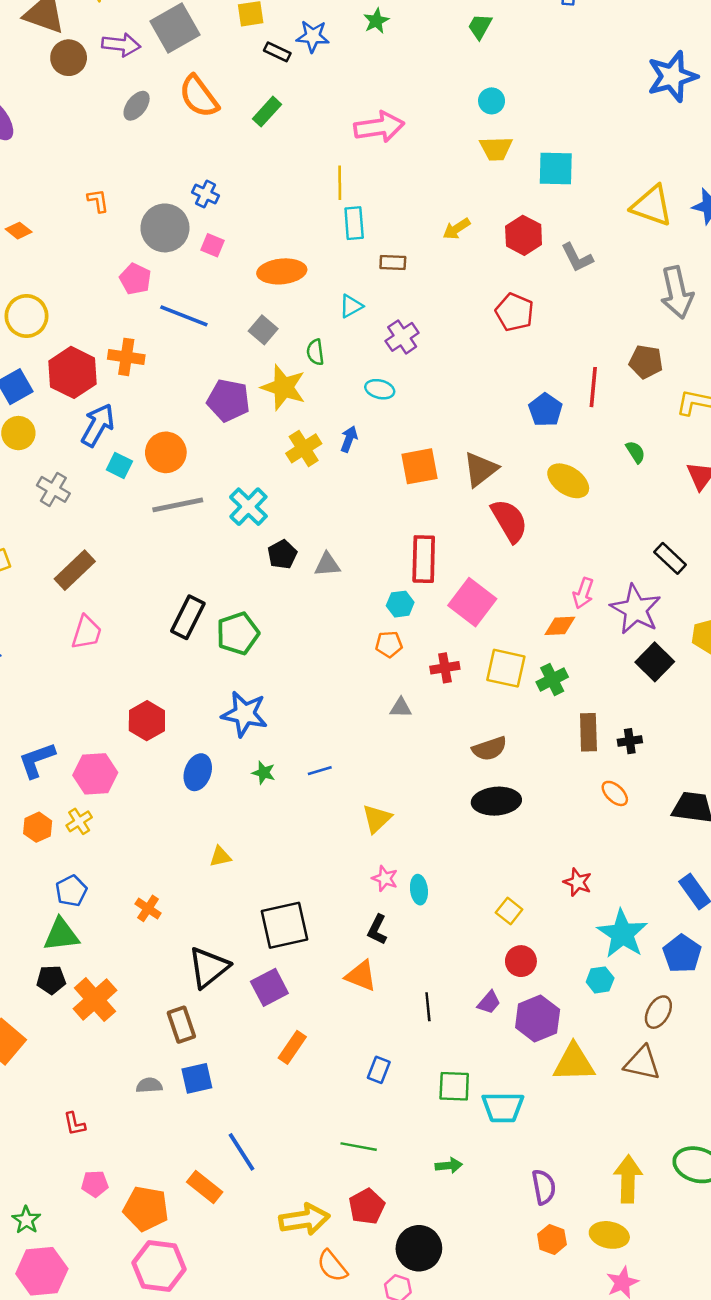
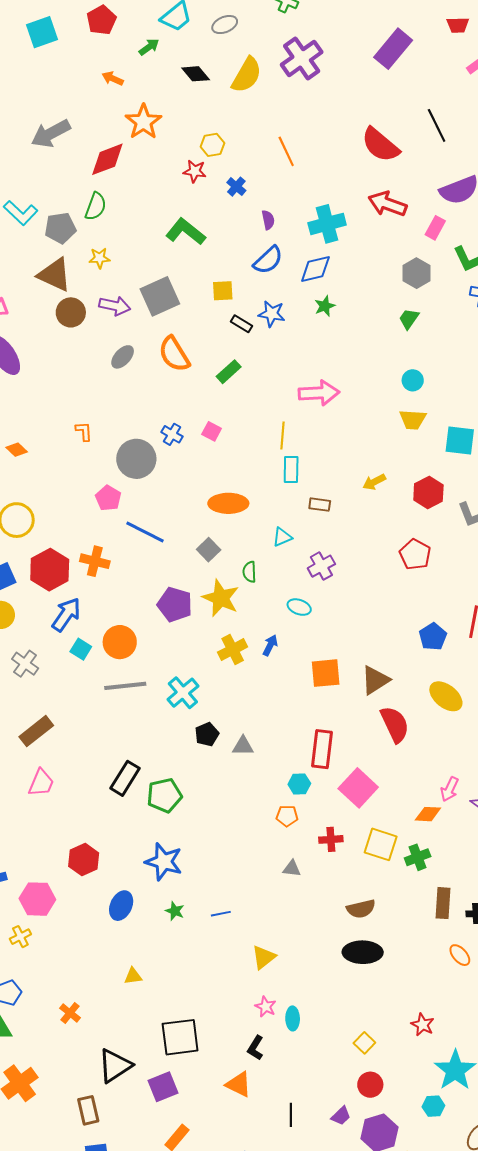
pink square: (212, 245) -> (212, 431), moved

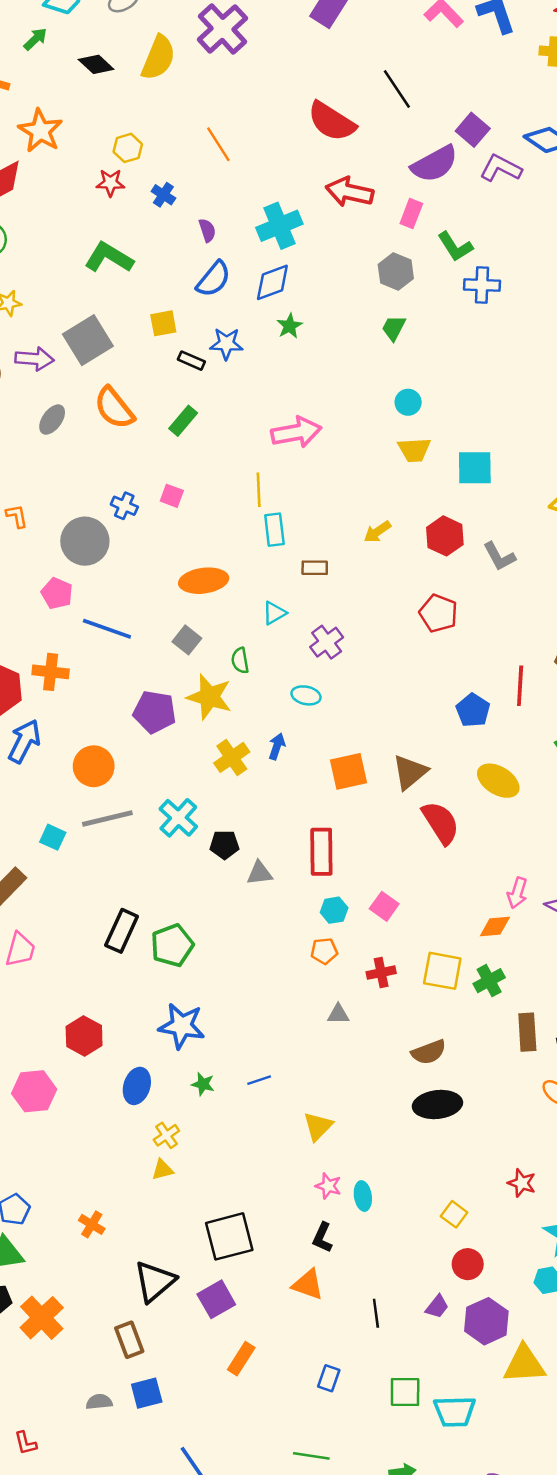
cyan square: (81, 649) -> (53, 837), moved
black pentagon: (207, 734) -> (224, 845), moved, turned 30
red rectangle: (322, 749) -> (321, 852), moved
pink square: (358, 788) -> (384, 906), moved, size x0.6
yellow cross: (20, 937) -> (166, 1135), moved

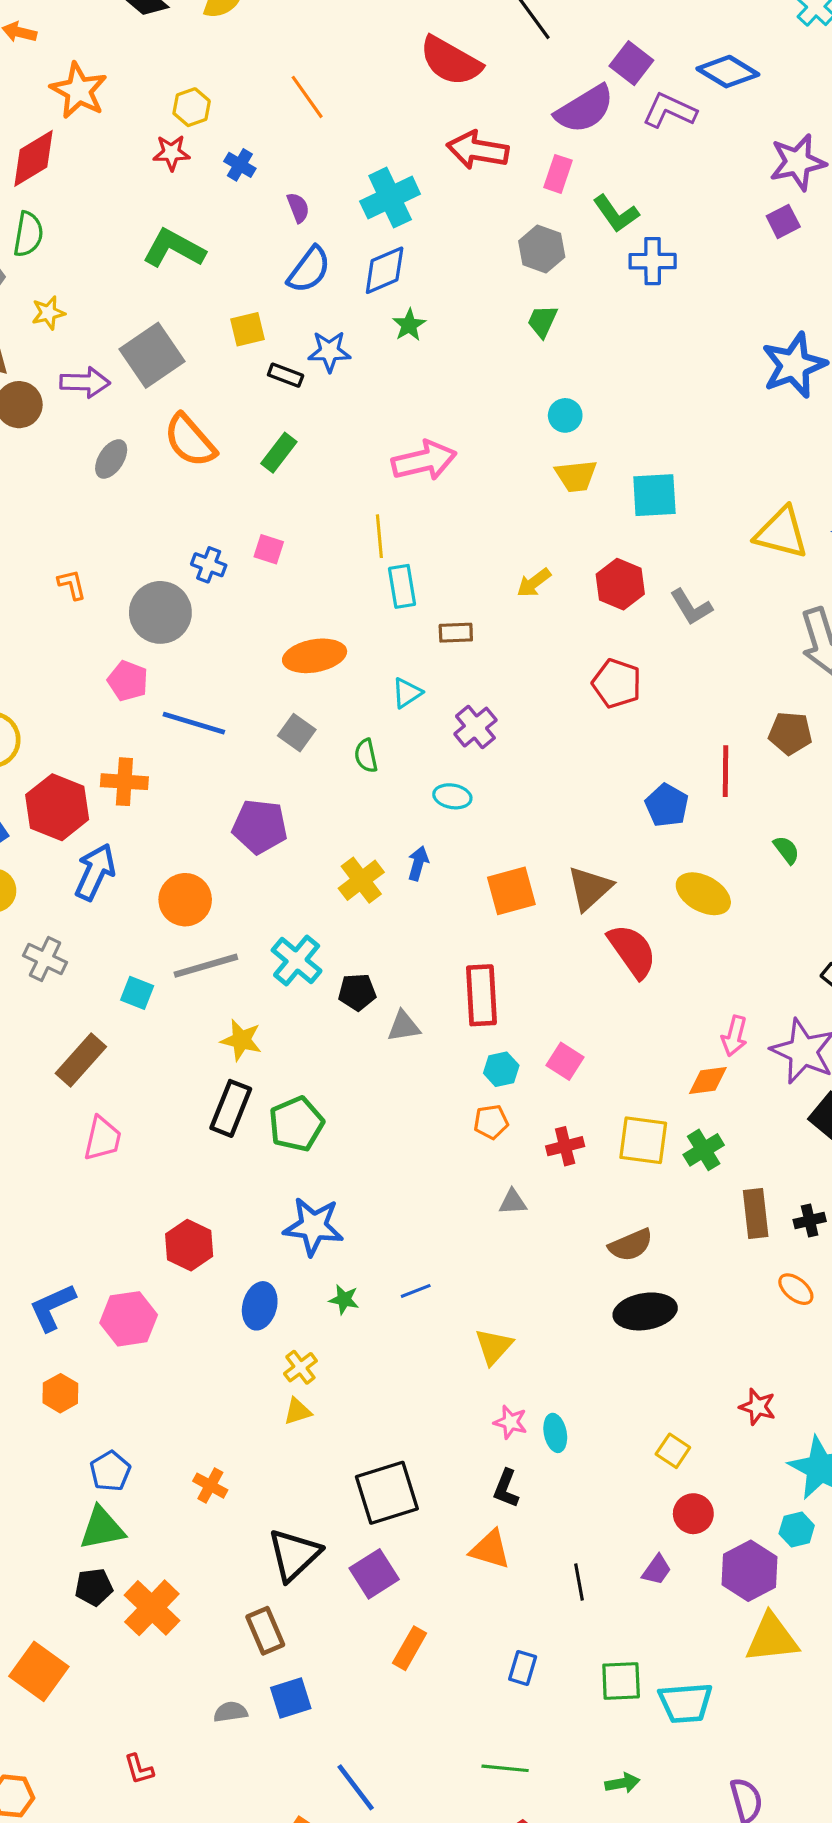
yellow star: (209, 697) -> (241, 1040), moved, size x0.7
purple hexagon: (486, 1321) -> (749, 1571), moved

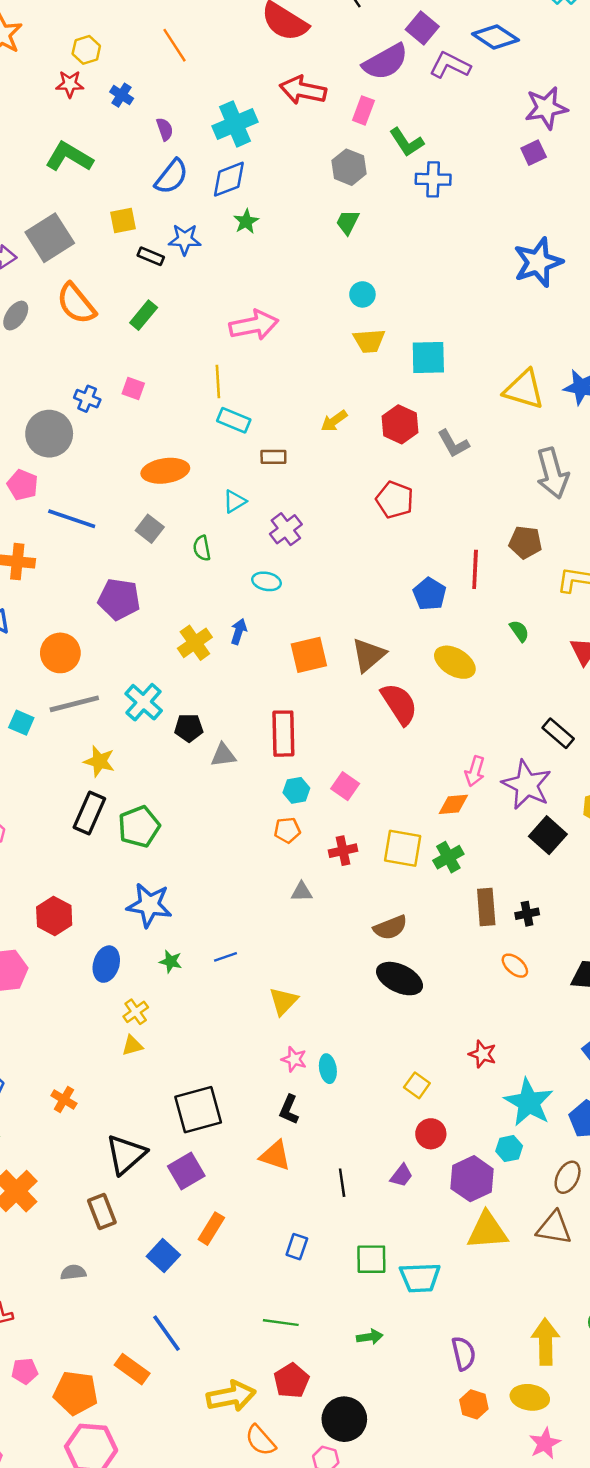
cyan rectangle: (402, 586) -> (234, 420), turned -60
black ellipse: (645, 1311) -> (400, 979), turned 33
blue square: (291, 1698) -> (163, 1256), moved, turned -32

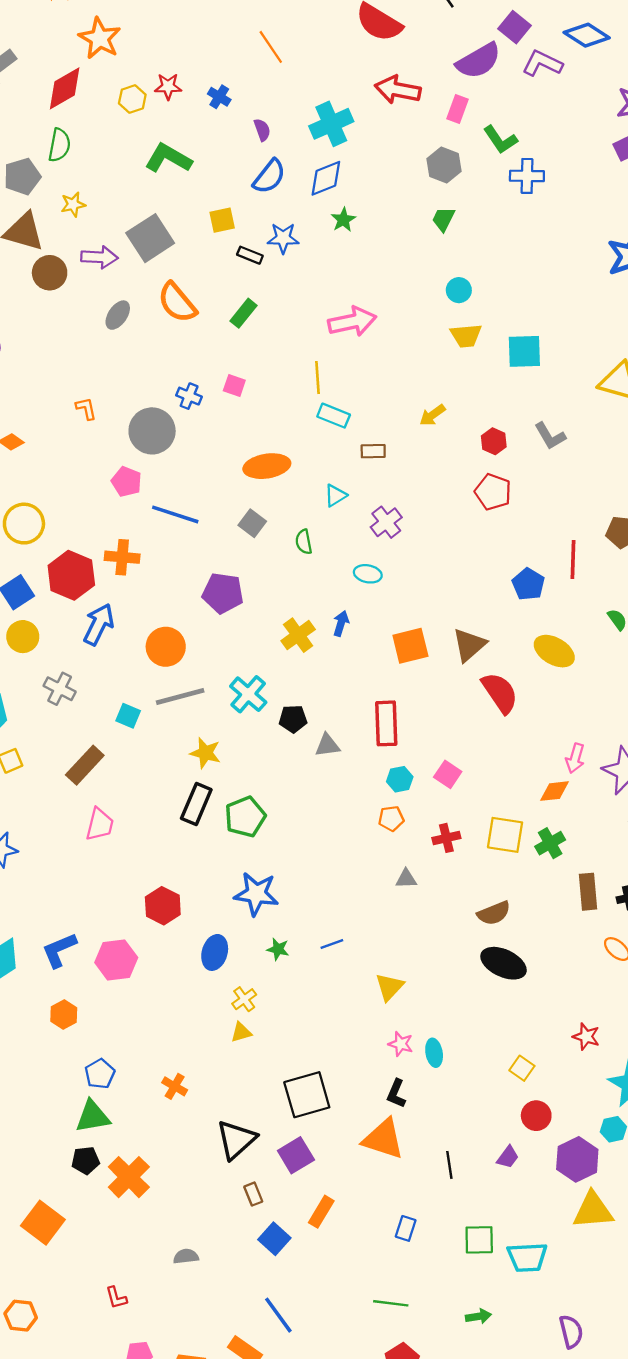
yellow hexagon: (86, 50) -> (132, 99), moved
red hexagon: (400, 424) -> (494, 441), moved, size x0.7
orange triangle: (275, 1156) -> (383, 1139), size x1.4
brown rectangle: (102, 1211) -> (253, 1194), moved, size x0.7

